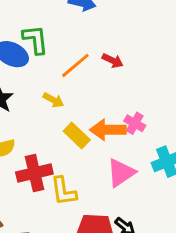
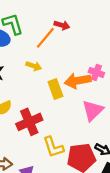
red arrow: (113, 61) -> (62, 25), moved
yellow rectangle: (77, 135) -> (55, 89), turned 36
yellow L-shape: (64, 191) -> (53, 147), moved

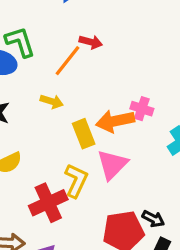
pink triangle: (93, 111) -> (112, 164), moved
red cross: (29, 122) -> (48, 203), moved
yellow L-shape: (53, 147) -> (76, 181), moved, turned -135

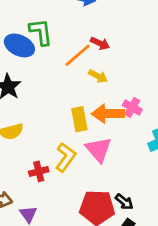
yellow arrow: (52, 101) -> (98, 76), moved
pink triangle: (112, 164) -> (99, 150), turned -36
red cross: (48, 203) -> (39, 171), size x0.6

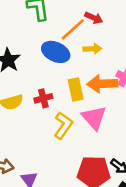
blue ellipse: (19, 45) -> (56, 52), moved
yellow arrow: (98, 76) -> (92, 49), turned -30
red cross: (39, 171) -> (43, 98), moved

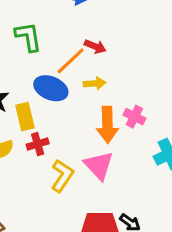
orange arrow: (102, 84) -> (107, 125), turned -88
yellow rectangle: (76, 89) -> (25, 117), moved

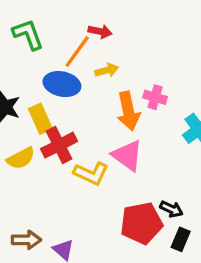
red cross: (38, 144) -> (59, 145), size x1.5
yellow L-shape: (62, 176) -> (91, 173), turned 92

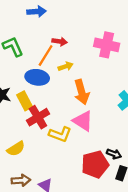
pink cross: (155, 97) -> (107, 45), moved, size x1.6
yellow semicircle: (21, 158) -> (16, 149), moved

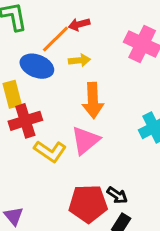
red arrow: (60, 41) -> (79, 24), turned 144
pink triangle: (83, 121) -> (85, 140), turned 35

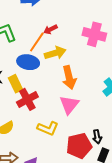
yellow arrow: (79, 60) -> (55, 53), size x1.5
yellow L-shape: (50, 151) -> (48, 128), moved
black arrow: (117, 195) -> (97, 137), turned 56

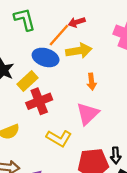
orange arrow: (69, 78) -> (92, 82), size x0.6
yellow rectangle: (15, 84) -> (27, 81), turned 66

